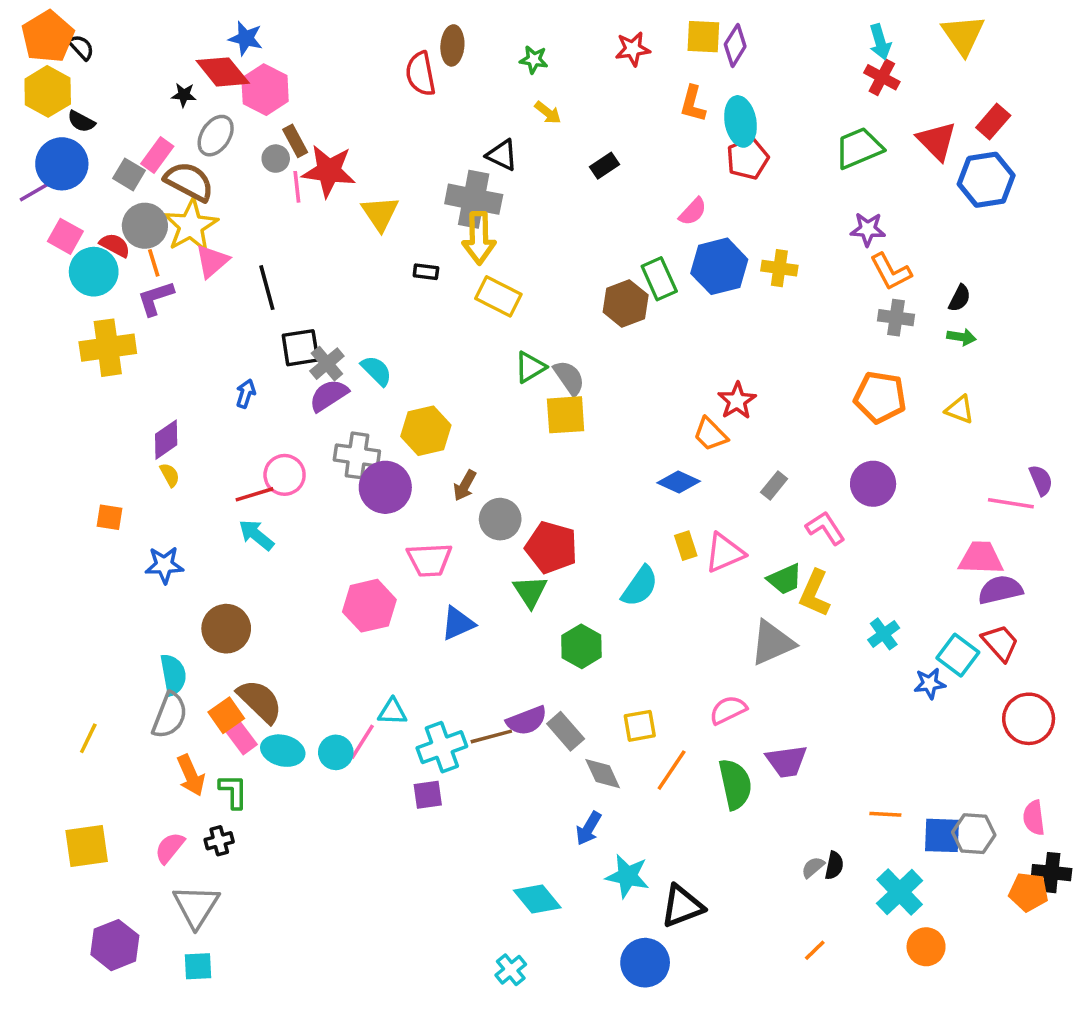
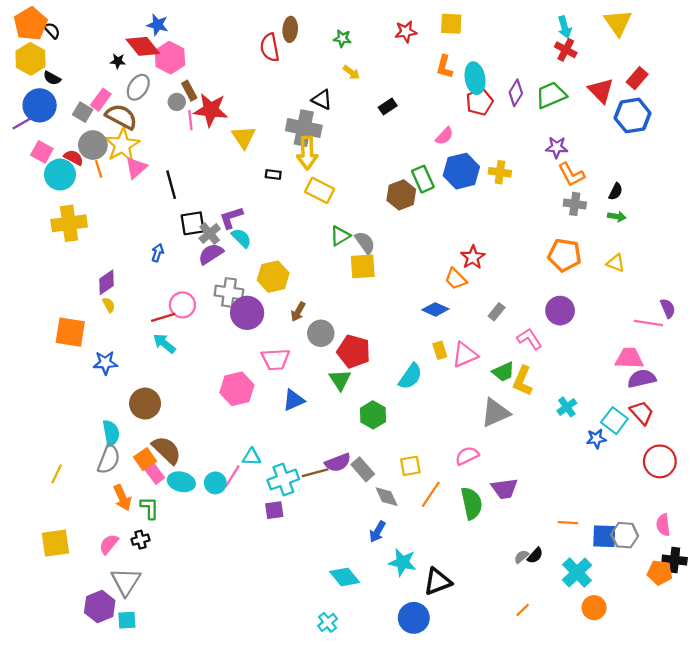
purple diamond: (735, 45) -> (516, 93), moved
purple L-shape: (156, 298) -> (231, 218), moved
orange square: (110, 517) -> (70, 332), size x1.8
black semicircle: (834, 865) -> (535, 556), turned 30
purple hexagon: (115, 945) -> (100, 607), moved

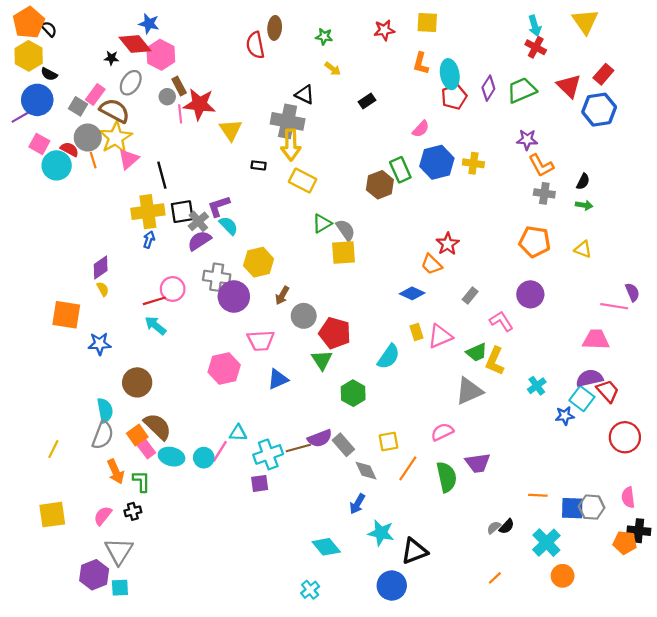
yellow cross: (69, 223) -> (148, 212), moved
purple semicircle: (642, 379) -> (589, 378), moved

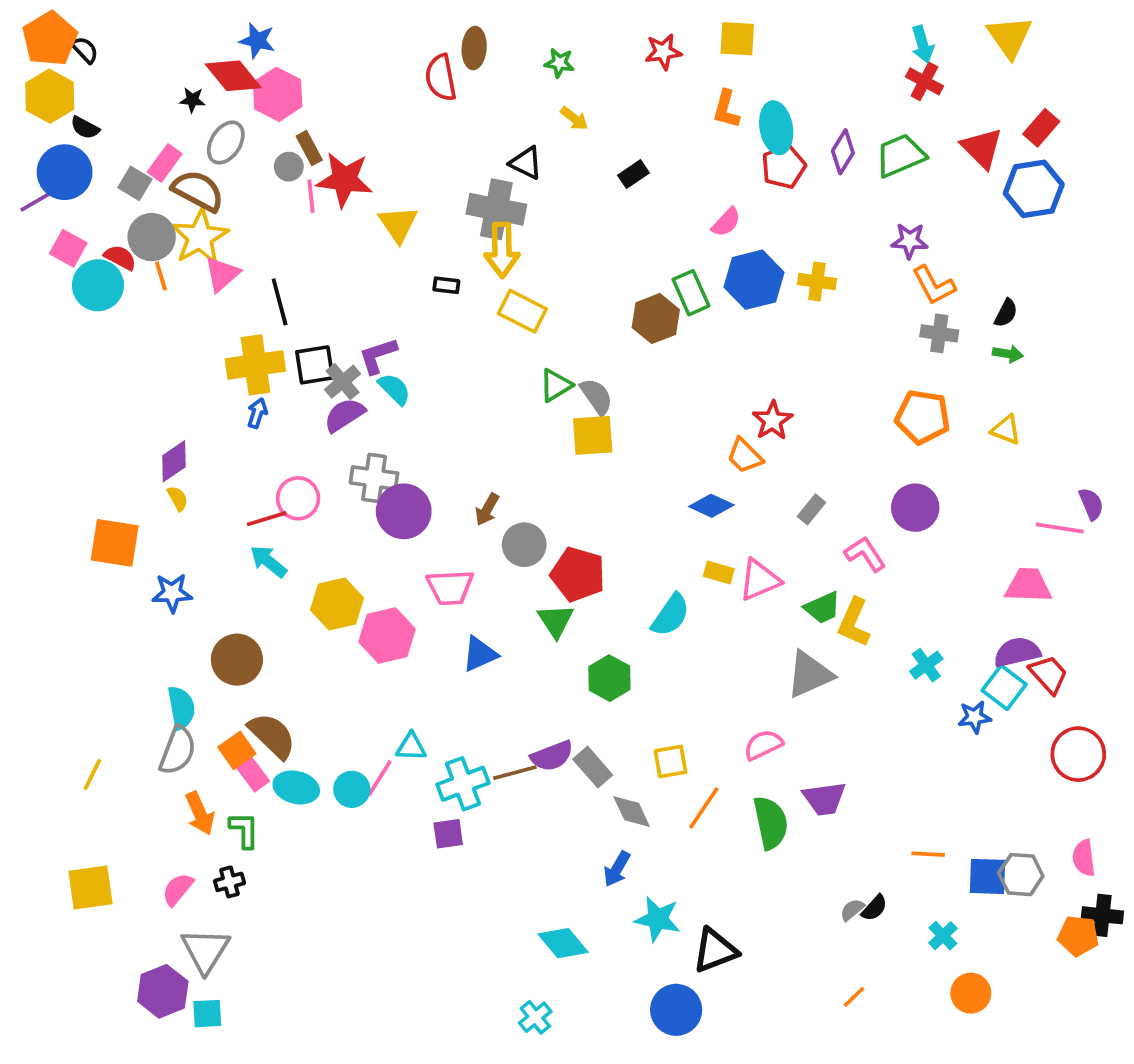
yellow hexagon: (259, 262) -> (337, 604), moved
yellow rectangle: (416, 332) -> (719, 572), turned -56
cyan cross: (546, 543) -> (943, 936), size x0.6

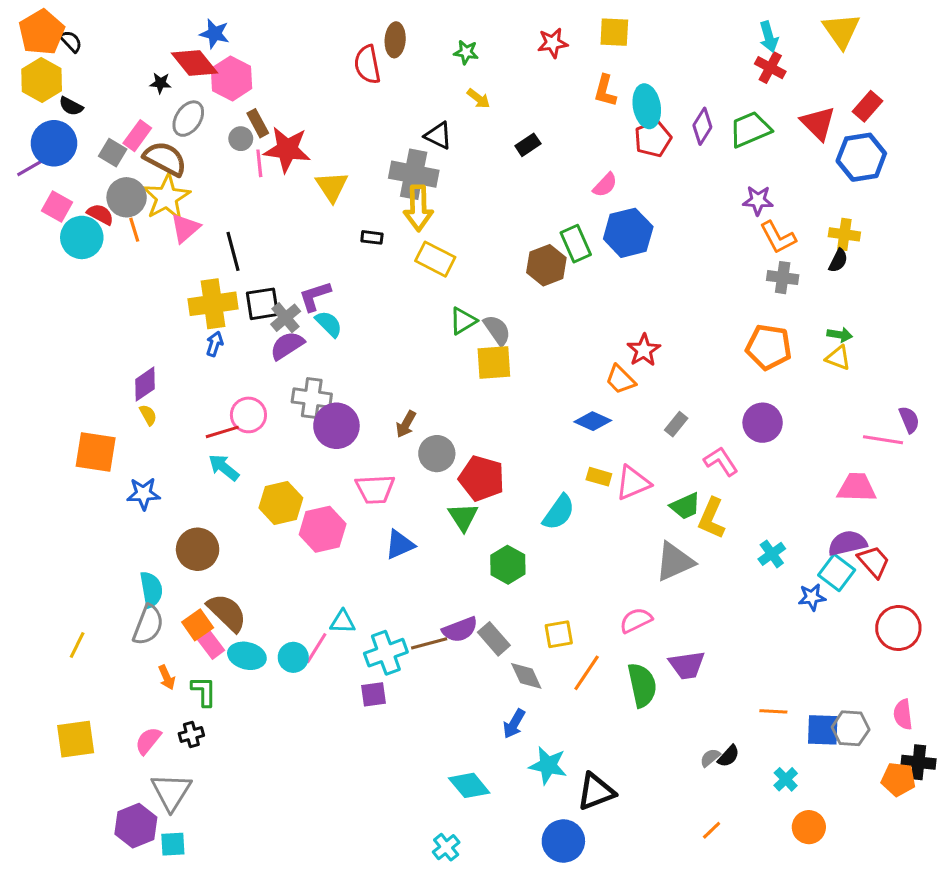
yellow cross: (817, 282) -> (844, 234), moved
green arrow: (1008, 354) -> (840, 335), moved
orange arrow: (200, 813) -> (167, 677), size x0.7

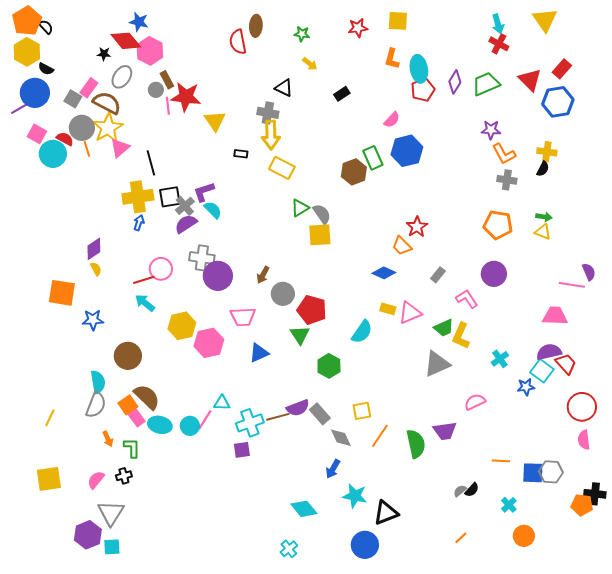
gray cross: (414, 174) -> (268, 113), size x0.7
pink semicircle: (636, 620) -> (475, 402), moved
pink semicircle: (903, 714) -> (584, 440), moved

